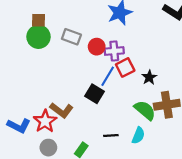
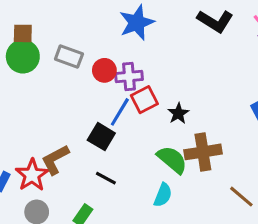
brown L-shape: (62, 110) -> (55, 160), turned 115
black line: (111, 135) -> (106, 178), moved, turned 32

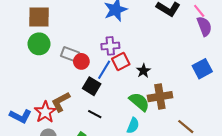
brown square: (23, 33) -> (39, 17), size x1.6
green circle: (23, 56) -> (39, 44), moved
gray rectangle: (69, 56) -> (70, 54), moved
red circle: (104, 70) -> (81, 61), moved

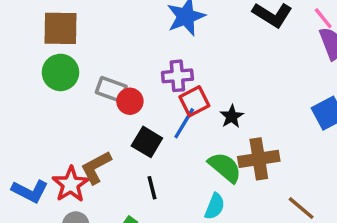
blue line: (104, 70) -> (184, 123), moved
black line: (95, 114) -> (152, 188), turned 48

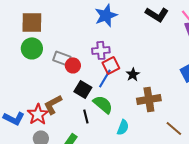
green semicircle: (225, 167) -> (103, 104), moved

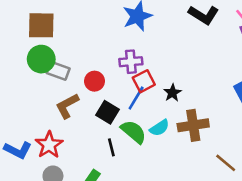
gray rectangle: (62, 58) -> (58, 71), moved
brown L-shape: (53, 104) -> (67, 106), moved
cyan semicircle: (123, 127) -> (159, 128), moved, turned 35

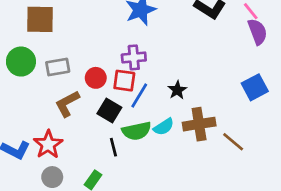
green circle: (41, 59) -> (21, 62), moved
gray rectangle: (58, 71) -> (58, 67), turned -30
red square: (144, 81) -> (124, 81), moved, turned 35
green semicircle: (133, 132) -> (137, 131), turned 128
brown line: (226, 163) -> (233, 142), moved

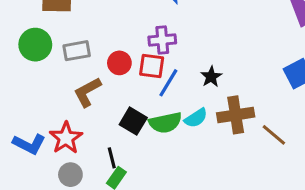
black square: (109, 110) -> (133, 121), moved
black line: (113, 147) -> (112, 158), moved

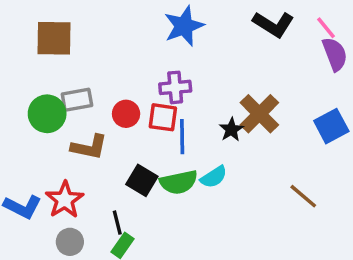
green circle: (35, 45) -> (47, 114), moved
blue line: (168, 83) -> (182, 137), turned -32
brown L-shape: (87, 92) -> (89, 147), turned -140
brown cross: (236, 115) -> (259, 114), moved, turned -36

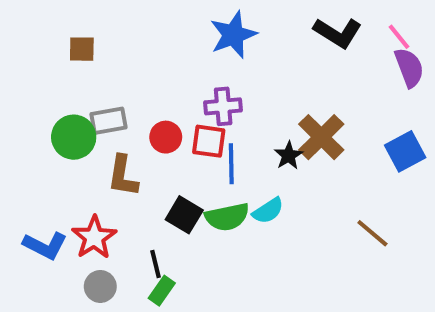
brown square: (54, 38) -> (82, 49), size x0.6
brown L-shape: (89, 147) -> (123, 176), turned 87

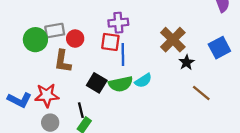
red circle: (166, 137) -> (75, 39), moved
black star: (289, 156) -> (186, 62), moved
red star: (94, 237) -> (47, 95), turned 30

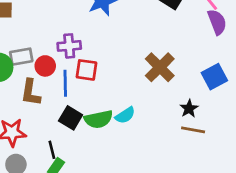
purple cross: (118, 23) -> (69, 46), moved
blue line: (123, 54) -> (65, 83), moved
black star: (186, 62) -> (189, 109), moved
brown line: (201, 93) -> (193, 130), turned -30

